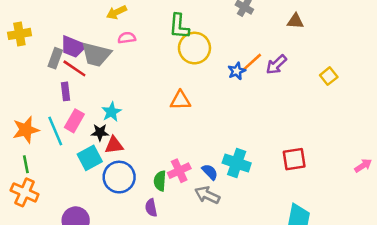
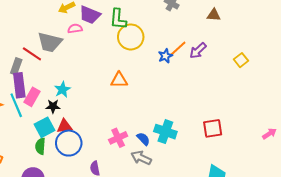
purple trapezoid: (73, 47) -> (90, 15), moved
gray rectangle: (55, 58) -> (16, 66), moved
purple rectangle: (65, 91) -> (19, 85), moved, size x1.6
red triangle: (114, 145) -> (65, 126), moved
green semicircle: (160, 181) -> (40, 146), moved

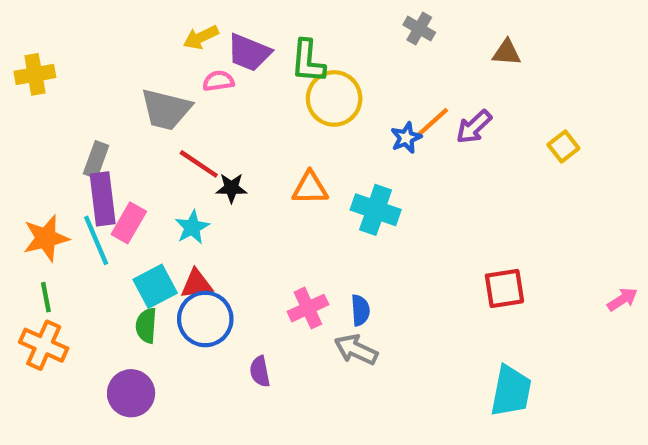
red line: (32, 54) -> (199, 164), moved
cyan star: (62, 89) -> (192, 227), moved
black star: (53, 106) -> (231, 188), moved
cyan cross: (165, 132) -> (376, 210), moved
blue semicircle: (143, 139) -> (360, 310), turned 40

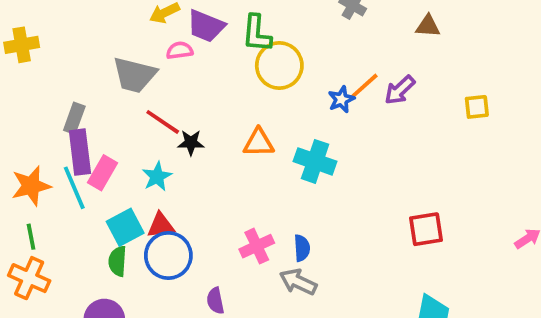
yellow square: (563, 146) -> (477, 107), turned 32

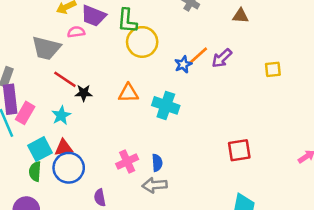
gray arrow: (298, 282) -> (155, 185), turned -30

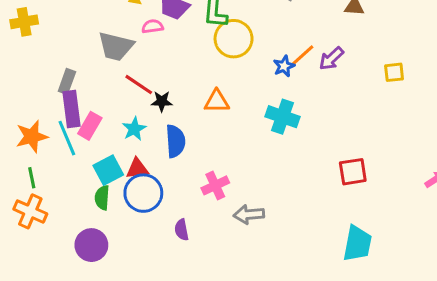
cyan cross: (166, 105) -> (282, 117), moved
blue semicircle: (157, 163) -> (175, 141), moved, size x1.5

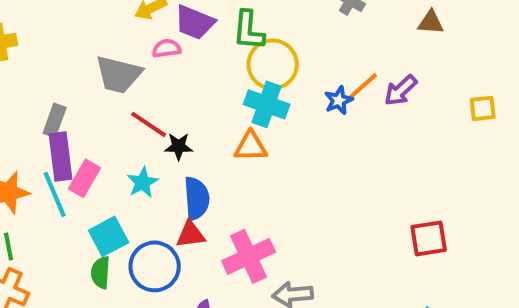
cyan cross: (282, 117) -> (267, 104), moved
red triangle: (137, 169) -> (191, 234), moved
pink cross: (215, 185) -> (249, 256), size x1.4

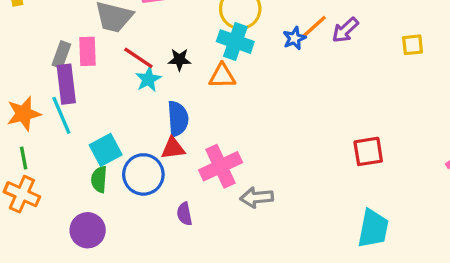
black star: (179, 146) -> (179, 60), moved
pink rectangle: (85, 178) -> (88, 51), moved, turned -32
cyan star: (143, 182) -> (148, 79), moved

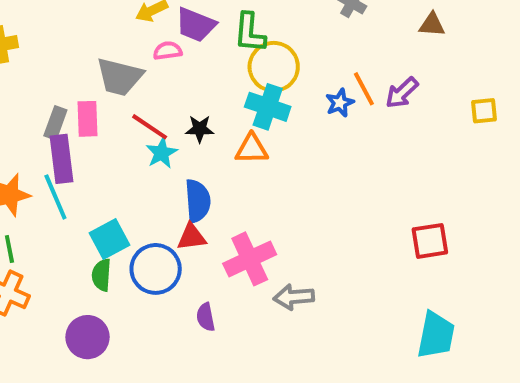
orange line: (314, 27) -> (364, 89), turned -76

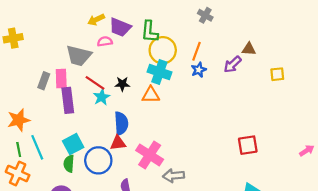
brown triangle: (432, 25) -> (249, 49), moved
orange line: (364, 89) -> (197, 51), moved, turned 48
purple rectangle: (61, 159) -> (68, 100), moved
cyan line: (55, 197) -> (37, 147), moved
pink cross: (250, 259) -> (150, 155), turned -32

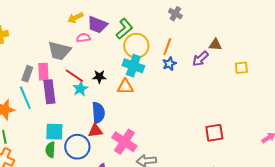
green L-shape: (150, 32) -> (124, 29), turned -135
cyan square: (73, 144) -> (54, 132), turned 30
cyan line: (37, 147) -> (25, 98), moved

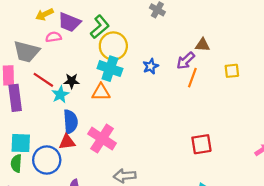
orange line: (167, 47) -> (192, 78), moved
cyan star: (80, 89) -> (60, 95), moved
pink cross: (124, 142) -> (102, 139), moved

